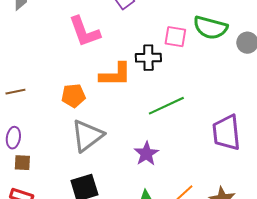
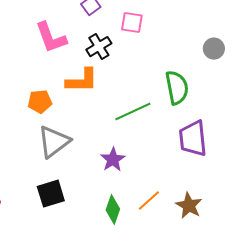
green semicircle: (210, 28) -> (177, 88), moved, turned -116
pink square: (175, 37) -> (132, 23), moved
black cross: (148, 58) -> (99, 47), moved, turned -30

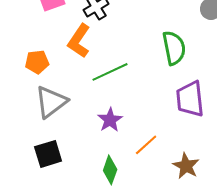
orange L-shape: (82, 81) -> (79, 41), turned 124
green line: (133, 112) -> (110, 72), moved
orange line: (149, 201) -> (146, 145), moved

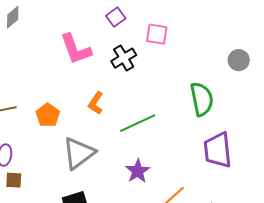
orange L-shape: (79, 41) -> (96, 103), moved, size x0.7
orange pentagon: (37, 62) -> (48, 115), moved, turned -30

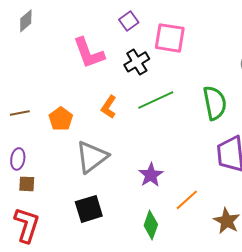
pink square: (157, 34) -> (170, 38), size x1.4
green line: (138, 123) -> (156, 100), moved

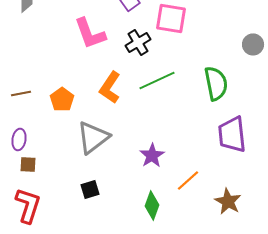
orange L-shape: (109, 107) -> (110, 87), size x1.4
black square: (89, 209) -> (90, 189), size x0.7

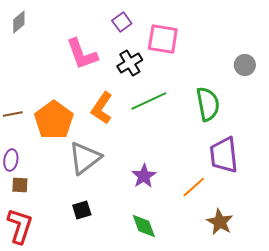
orange pentagon: (62, 99) -> (54, 120), size x1.6
orange line: (188, 180) -> (194, 187), moved
green diamond: (152, 205) -> (144, 226), turned -40

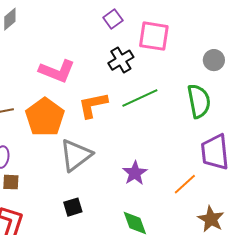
pink L-shape: (82, 54) -> (57, 71), moved, turned -48
gray circle: (245, 65) -> (214, 60), moved
orange L-shape: (102, 108) -> (93, 105), turned 44

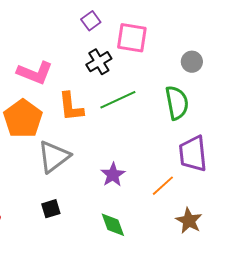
orange L-shape: (93, 105) -> (71, 107), turned -84

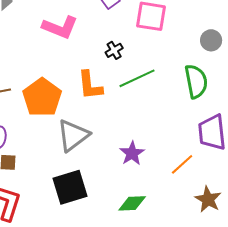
black cross: (99, 62) -> (114, 50), moved, size x0.7
pink L-shape: (35, 73) -> (60, 27), moved
black square: (51, 209) -> (70, 187), size x1.8
green diamond: (113, 225) -> (132, 203), turned -72

